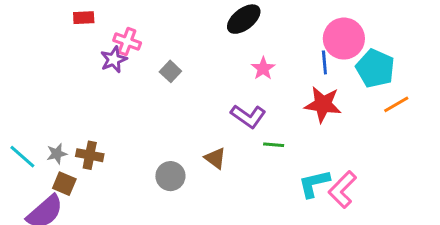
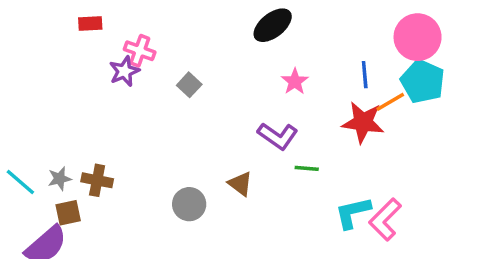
pink circle: (344, 39) -> (418, 37), moved
orange line: (396, 104) -> (390, 102), moved
brown square: (64, 184) -> (68, 213), turned -35

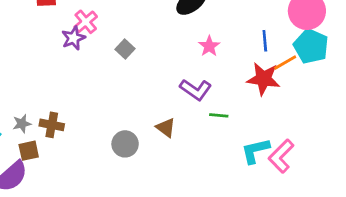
pink cross: (140, 51) -> (86, 22), turned 30

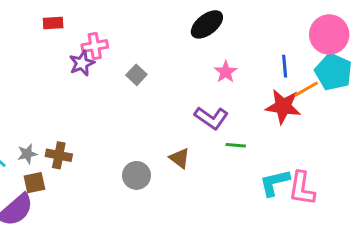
pink cross: (86, 22) -> (95, 46), turned 30
pink L-shape: (281, 156) -> (302, 188), turned -36

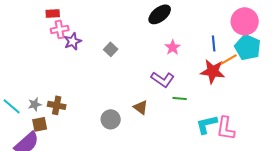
pink cross: (95, 46) -> (60, 29), moved

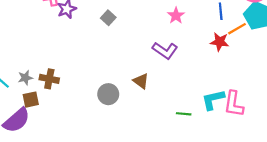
red star: (213, 71) -> (220, 42), size x0.7
green line: (180, 98) -> (184, 114), moved

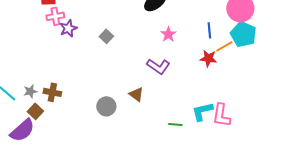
brown square: (31, 100) -> (35, 111), turned -35

